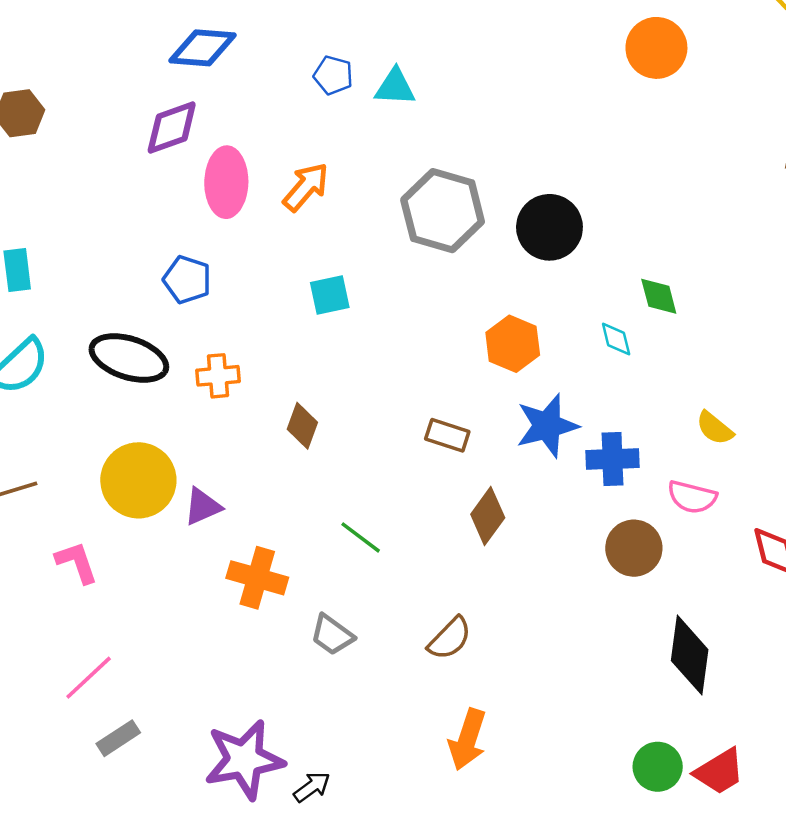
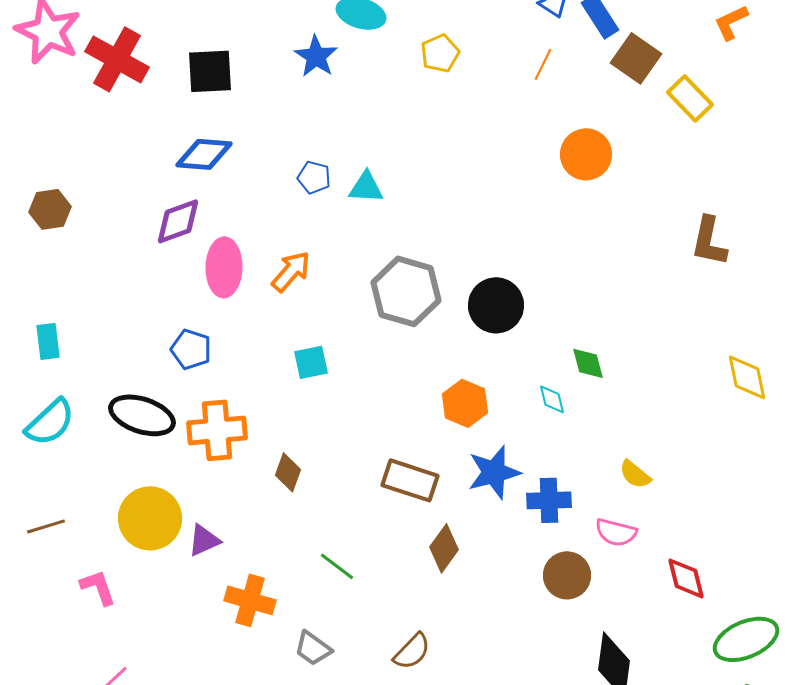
orange cross: (218, 376) -> (217, 430), size x1.6
brown rectangle: (447, 435) -> (410, 480), size x1.5

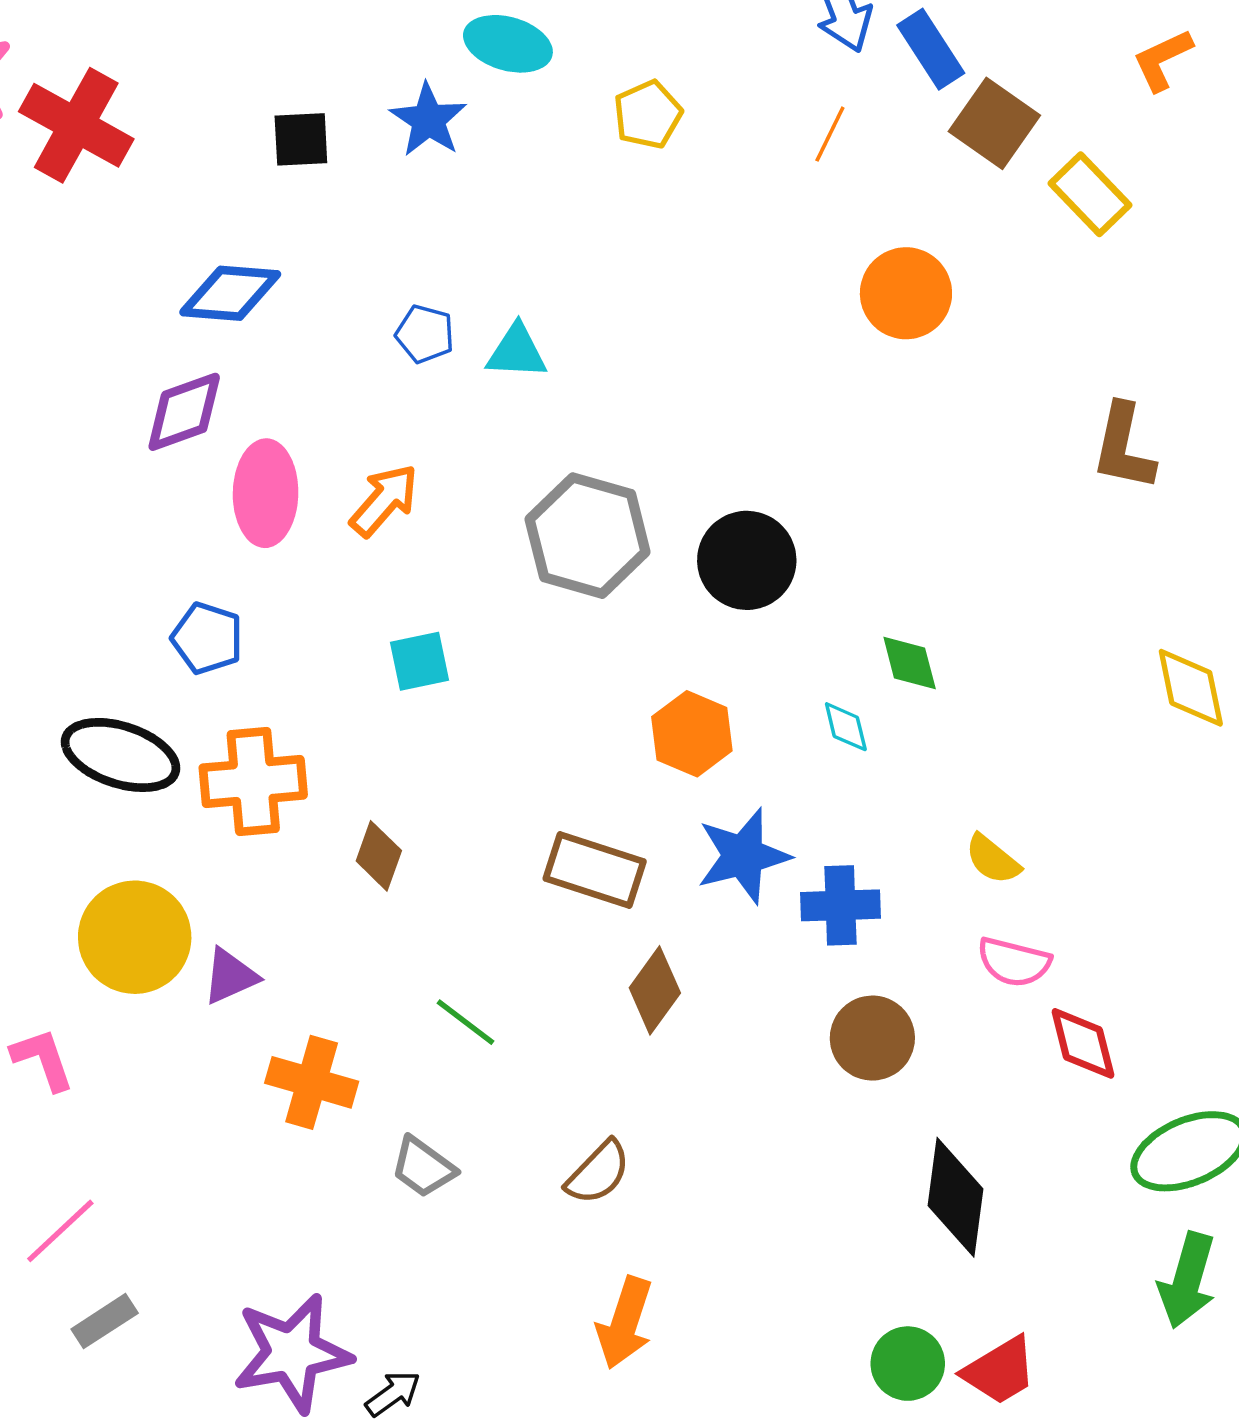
black square: (210, 71) -> (301, 139), moved, size x0.7
pink semicircle: (616, 532) -> (1014, 962), moved

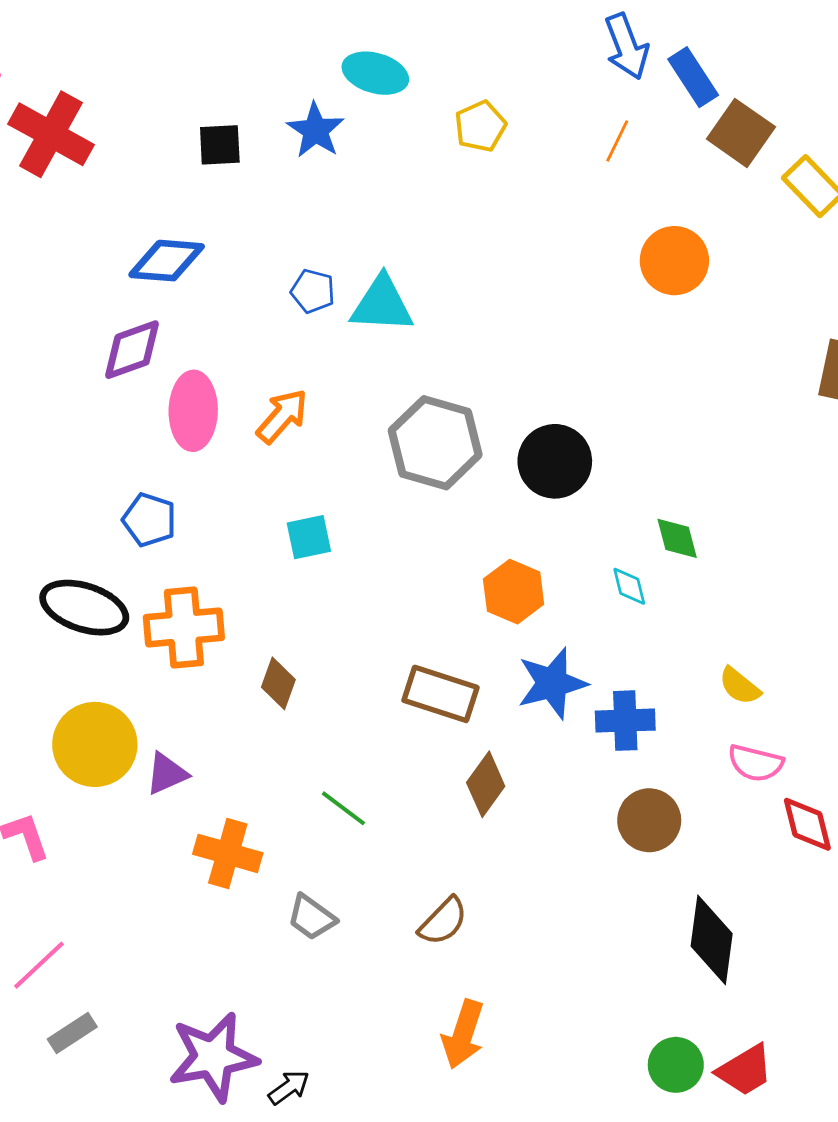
cyan triangle: (517, 352) -> (382, 304), size x1.4

